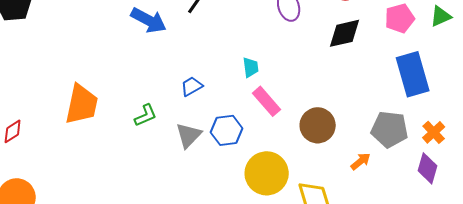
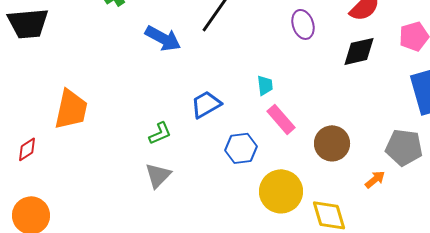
blue trapezoid: (192, 86) -> (206, 104), size x1.4
orange trapezoid: (82, 104) -> (71, 109), moved
gray triangle: (189, 135) -> (158, 175), moved

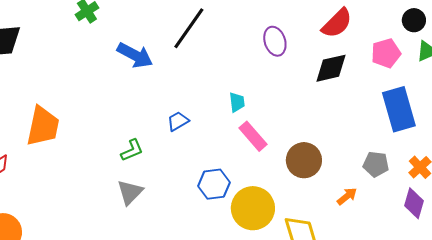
blue trapezoid: (206, 104) -> (178, 121), size x0.7
gray pentagon: (404, 147) -> (376, 164), size x0.7
blue hexagon: (241, 148) -> (214, 184), moved

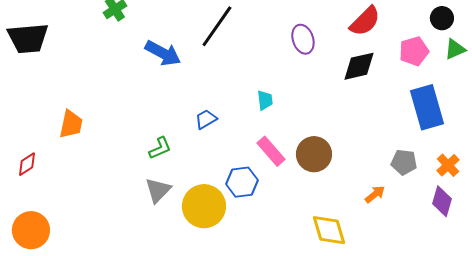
orange trapezoid: (43, 126) -> (71, 124), size x0.7
pink rectangle: (253, 136) -> (271, 151), moved
brown circle: (304, 160) -> (314, 154), moved
yellow circle: (253, 208) -> (204, 206), moved

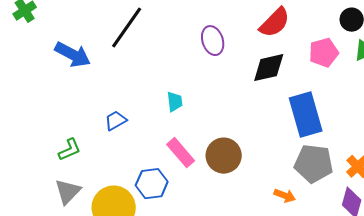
blue rectangle: (427, 107) -> (306, 115), moved
gray pentagon: (404, 162) -> (314, 164), size x1.5
orange arrow: (375, 194) -> (285, 196), turned 60

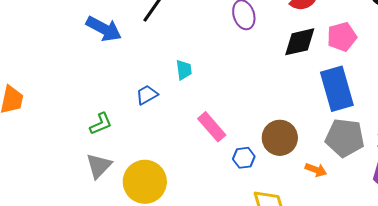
pink pentagon: (324, 53) -> (342, 37), moved
cyan trapezoid: (175, 102) -> (184, 70), moved
brown circle: (224, 156) -> (280, 138), moved
blue hexagon: (152, 184) -> (244, 158), moved, size x0.7

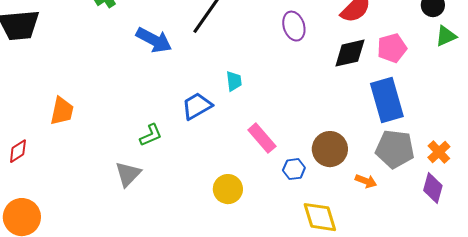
blue trapezoid: (147, 95) -> (197, 106), size x1.4
gray triangle: (99, 166) -> (128, 174), moved
yellow circle: (145, 182) -> (228, 189), moved, size x0.7

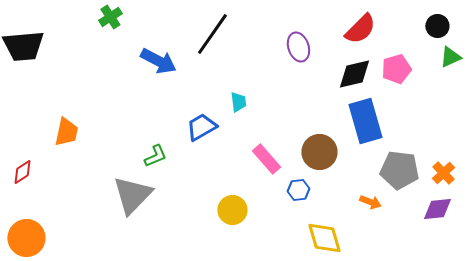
blue rectangle: (387, 100) -> (365, 121), moved
brown circle: (330, 149) -> (319, 152), moved
gray triangle: (128, 174) -> (132, 195), size x1.5
purple diamond: (433, 188) -> (437, 209), turned 68

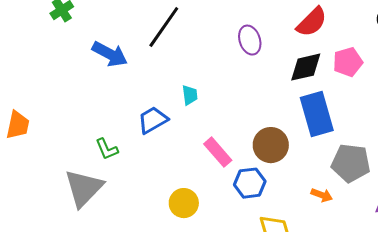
green L-shape: (155, 156) -> (107, 149), turned 90
blue hexagon: (298, 190) -> (250, 183), size x1.4

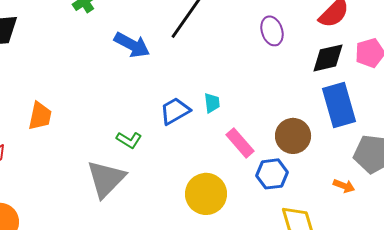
cyan trapezoid: (190, 95) -> (212, 103), moved
green L-shape: (107, 149) -> (129, 140), turned -35
yellow circle: (184, 203) -> (206, 194), size x1.4

